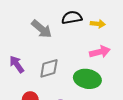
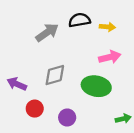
gray arrow: (42, 29) -> (47, 32), turned -75
purple arrow: (17, 64) -> (17, 84), moved, turned -30

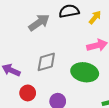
yellow arrow: (107, 27) -> (95, 17), turned -56

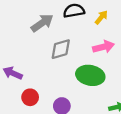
gray diamond: (46, 62) -> (61, 49), moved

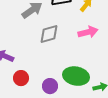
green ellipse: (90, 75) -> (76, 76), moved

